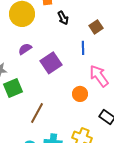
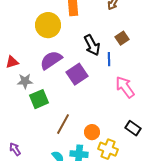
black arrow: (63, 18) -> (92, 45), moved, size x1.5
purple semicircle: (25, 49) -> (51, 60), size x1.6
orange circle: (80, 94) -> (92, 132), moved

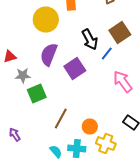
brown square: (122, 38) -> (120, 32), size x1.5
blue line: (109, 59) -> (107, 54), turned 40
purple semicircle: (51, 60) -> (49, 54), turned -35
purple arrow: (15, 149) -> (15, 134), moved

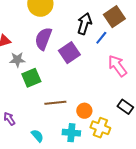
black arrow: (90, 40) -> (84, 24), turned -135
brown line: (61, 118) -> (55, 103), turned 55
cyan semicircle: (56, 152) -> (37, 136), moved

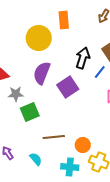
cyan semicircle: (37, 136) -> (36, 159), moved

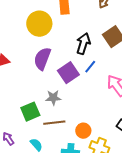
blue line: (100, 72) -> (90, 67), moved
gray star: (16, 94) -> (53, 98), moved
green square: (30, 112) -> (30, 112), moved

